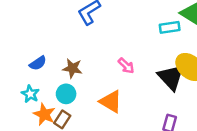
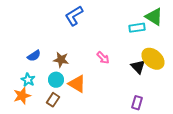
black triangle: (171, 77) -> (138, 67), size x0.7
orange triangle: (111, 102) -> (77, 84), moved
orange star: (44, 114) -> (22, 96), moved, turned 30

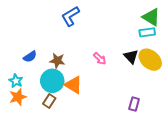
cyan rectangle: (137, 28) -> (147, 32), moved
black triangle: (138, 67) -> (131, 57), moved
cyan star: (28, 80) -> (16, 81), moved
cyan circle: (56, 80) -> (52, 81), size x1.5

